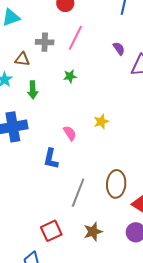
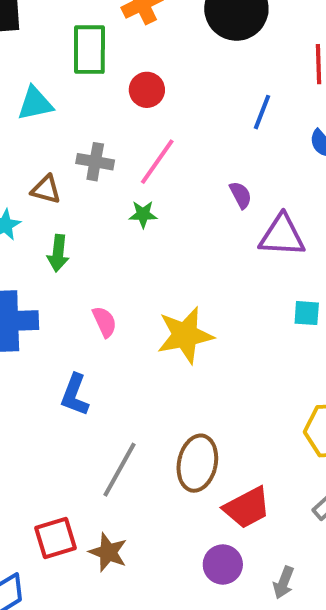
green star: (70, 76) -> (143, 214), moved
yellow star: (101, 122) -> (185, 335), size x1.8
pink semicircle: (70, 133) -> (104, 322), moved
brown star: (93, 232) -> (108, 552), moved, turned 30

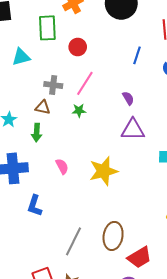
brown triangle: (46, 189) -> (43, 107), moved
purple triangle: (282, 236) -> (133, 130), moved
blue L-shape: (75, 395) -> (35, 206), moved

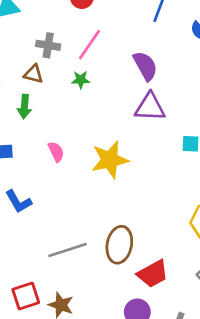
purple semicircle: (128, 98) -> (145, 66), size x1.6
blue L-shape: (35, 206) -> (18, 202), turned -50
gray line: (73, 241) -> (68, 250), turned 44

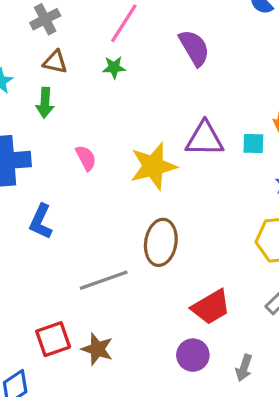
gray cross: (48, 45) -> (45, 19), moved, turned -35
purple triangle: (150, 107) -> (205, 139), moved
blue L-shape: (18, 202) -> (41, 222), turned 56
brown ellipse: (119, 245) -> (161, 242), moved

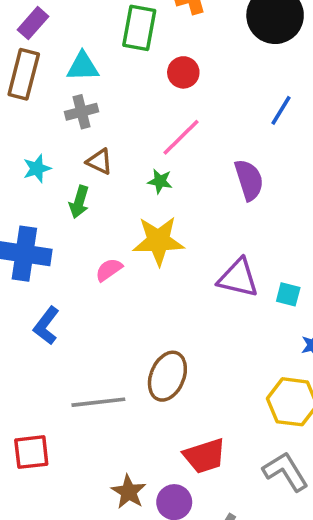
gray cross: (45, 19) -> (82, 112), moved
pink semicircle: (86, 158) -> (109, 270), turned -110
yellow star: (153, 166) -> (158, 241), moved
brown star: (97, 349) -> (129, 492), moved

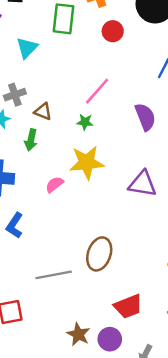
cyan triangle: (83, 67) -> (27, 48), turned -40
red circle: (183, 72) -> (113, 31), moved
gray cross: (82, 112) -> (15, 95), moved

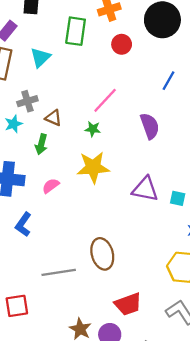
pink semicircle: (54, 184) -> (51, 186), moved
brown ellipse: (99, 254) -> (102, 254), turned -36

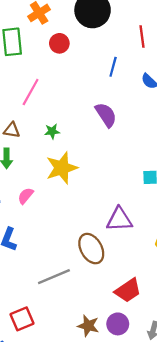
pink line: (105, 100) -> (31, 92), moved
purple triangle: (145, 189) -> (119, 219), moved

